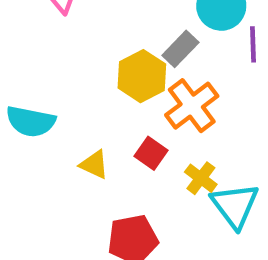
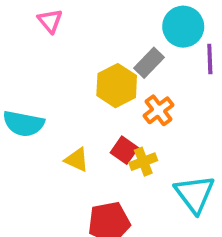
orange cross: (192, 106) -> (159, 110), size x0.7
yellow cross: (201, 178) -> (143, 162), moved, turned 32

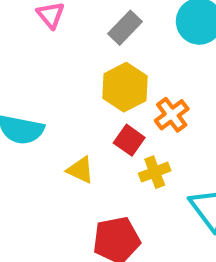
gray rectangle: (149, 63) -> (125, 28), moved
red square: (124, 150) -> (129, 140), moved

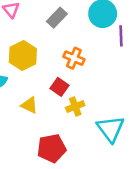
yellow hexagon: (125, 87) -> (23, 55), moved
orange cross: (172, 115) -> (74, 58), moved, turned -30

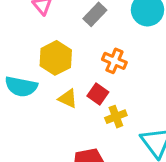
yellow triangle: (29, 105) -> (68, 99), moved

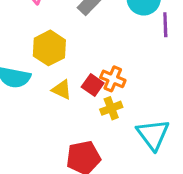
orange cross: (114, 61) -> (113, 79), moved

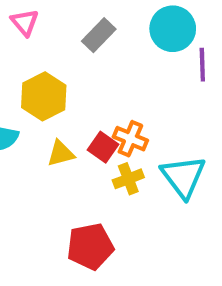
yellow triangle: (62, 90) -> (61, 153), turned -40
cyan triangle: (153, 134) -> (183, 177), moved

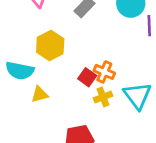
yellow triangle: (61, 153) -> (40, 94), moved

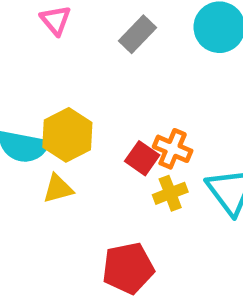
yellow hexagon: (50, 45) -> (67, 135), moved

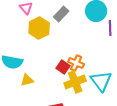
yellow hexagon: (67, 135) -> (39, 28), moved
yellow cross: (170, 193) -> (75, 82), size x1.5

